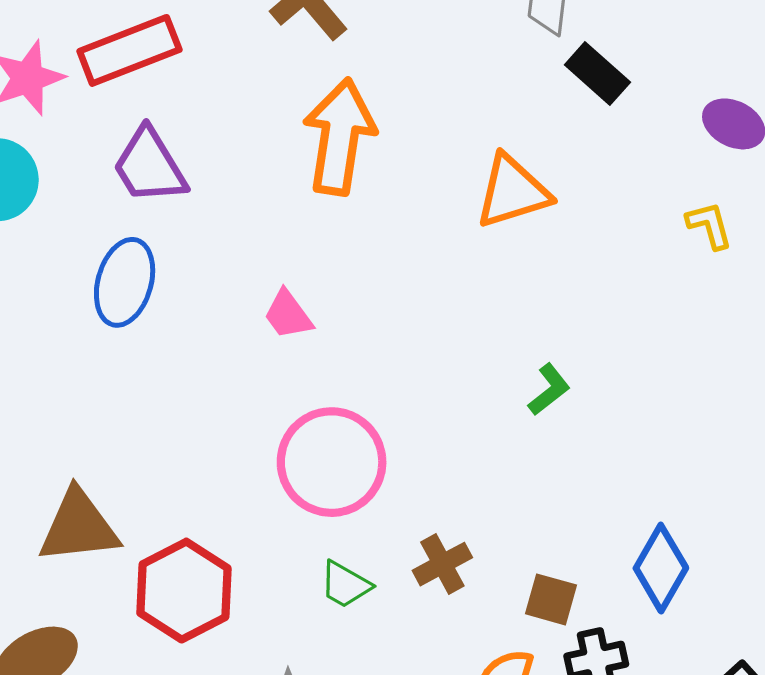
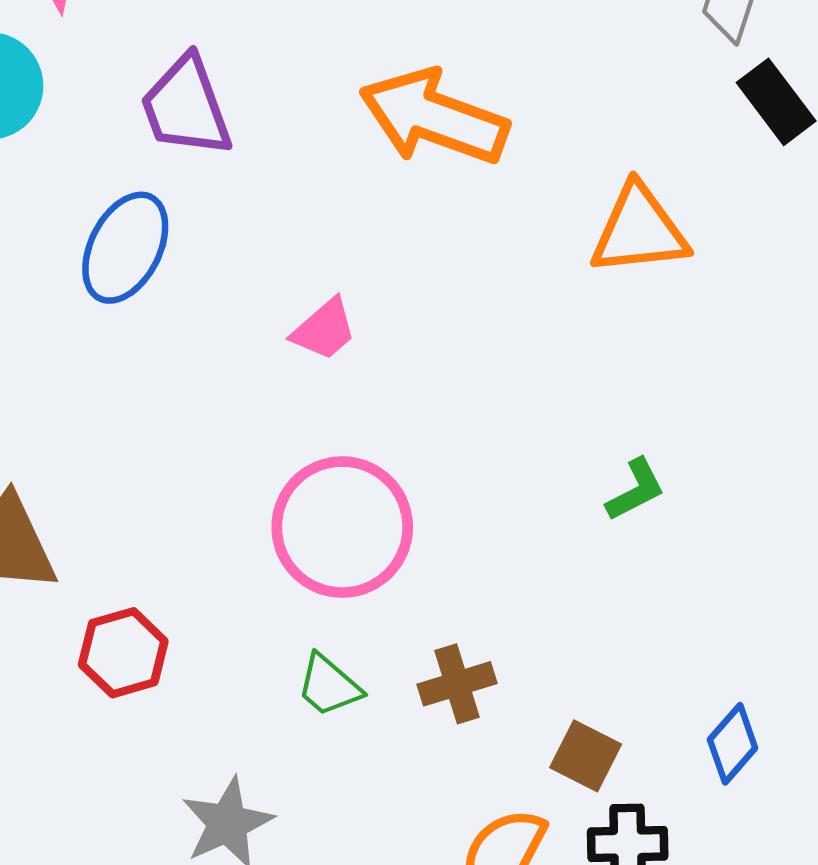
orange arrow: (339, 137) -> (434, 117), turned -90
pink trapezoid: (288, 315) -> (324, 329), turned -106
blue diamond: (661, 568) -> (733, 744), size x0.7
red hexagon: (184, 591) -> (123, 653), size x0.7

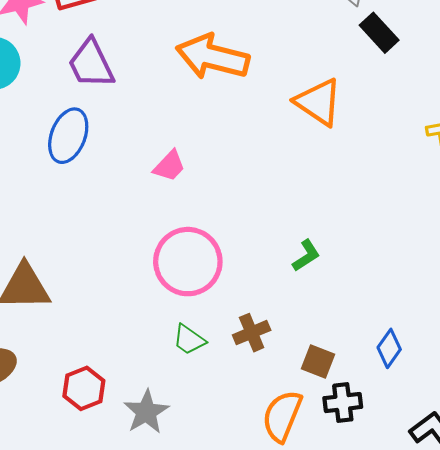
orange triangle: (639, 230) -> (318, 102), turned 46
green L-shape: (636, 490) -> (306, 256), moved
red hexagon: (123, 653) -> (84, 388), moved

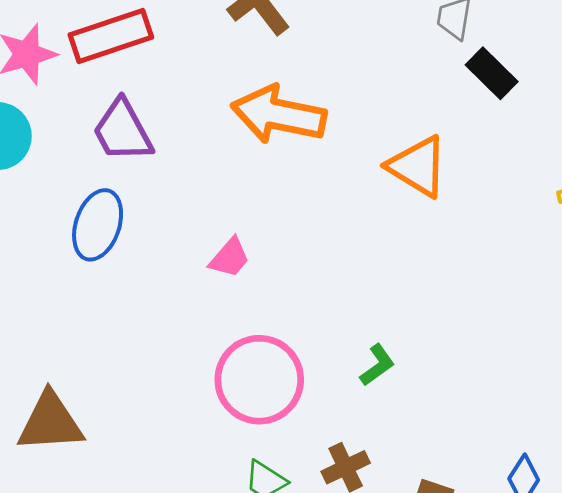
green L-shape: (306, 256) -> (377, 365), moved

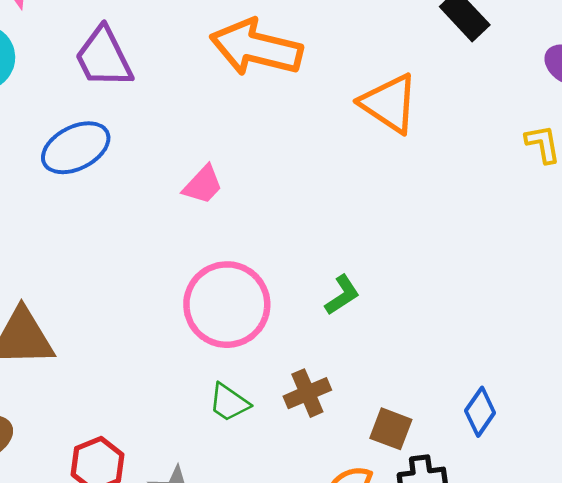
blue ellipse: (98, 225) -> (76, 148), turned 42

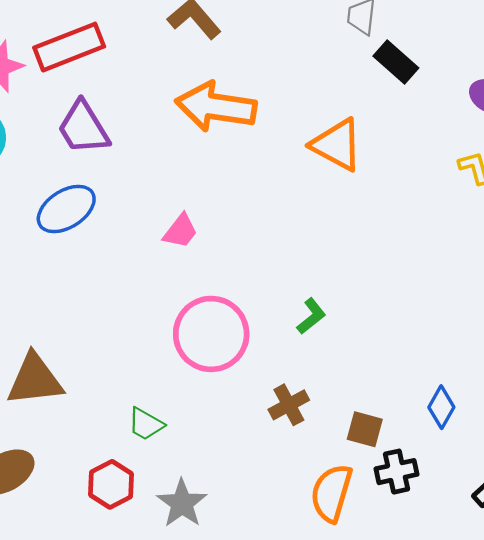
green trapezoid: (229, 403) -> (146, 424), moved

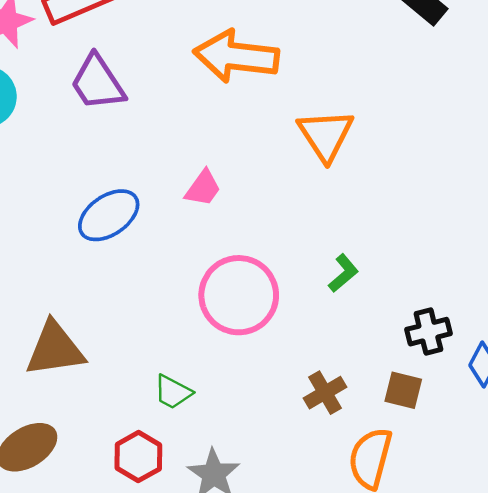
orange triangle: (337, 145) -> (326, 135), moved, turned 30
blue ellipse: (66, 209) -> (109, 215), moved
brown cross: (289, 405) -> (325, 393), moved
black cross: (396, 472) -> (428, 332), moved

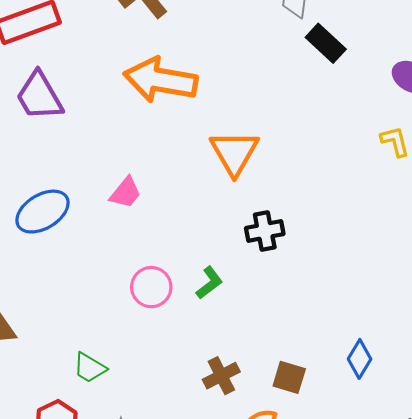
green L-shape: (343, 273) -> (209, 283), moved
pink circle: (239, 295) -> (151, 287), size x0.6
black cross: (428, 332) -> (265, 231), moved

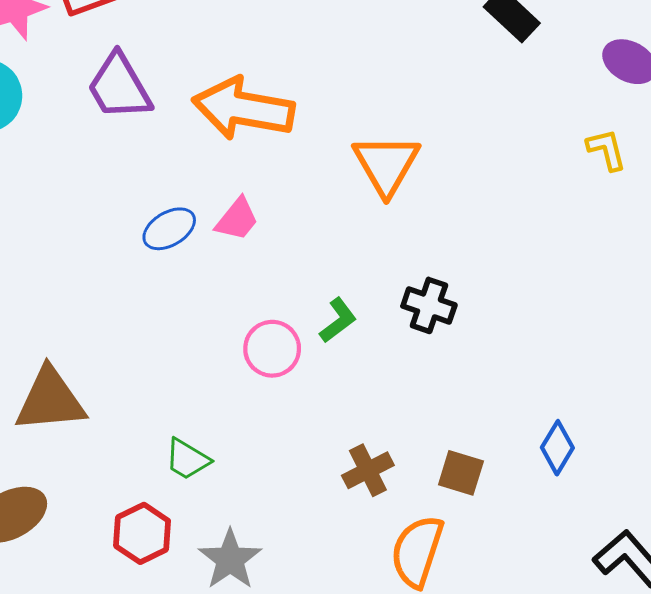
orange arrow: (161, 80) -> (243, 109), moved
blue ellipse: (42, 212) -> (169, 229), moved, size x0.7
black cross: (265, 231) -> (429, 305), moved, turned 30
green L-shape: (209, 283) -> (338, 320), moved

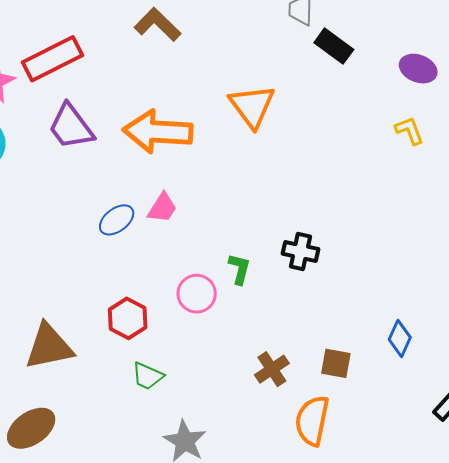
orange triangle: (386, 165) -> (252, 106), moved
green L-shape: (338, 320) -> (239, 269), turned -32
red hexagon: (142, 533) -> (128, 318), moved

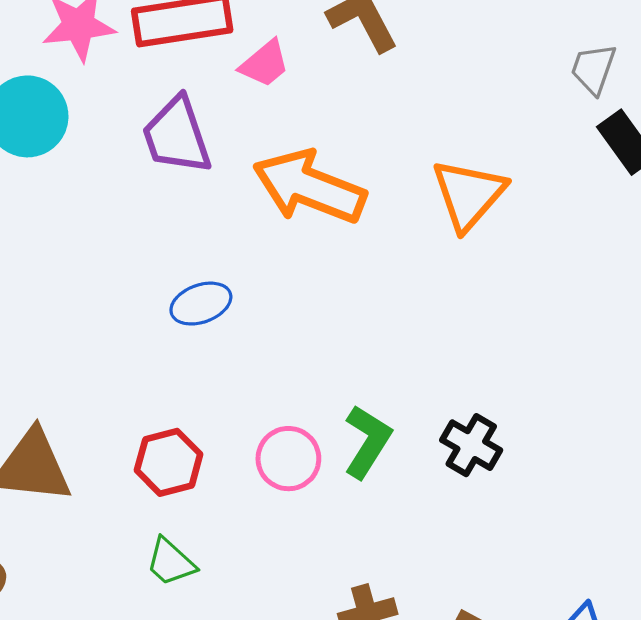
pink trapezoid: (162, 208) -> (265, 64), moved
green L-shape: (239, 269) -> (367, 442), size x1.4

